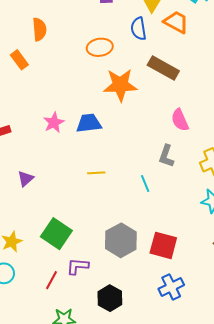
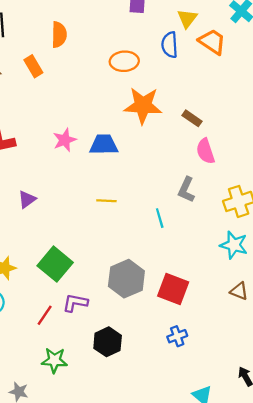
brown rectangle: (163, 68) -> (192, 118), moved, size x0.6
blue cross: (171, 287) -> (177, 336), size x0.7

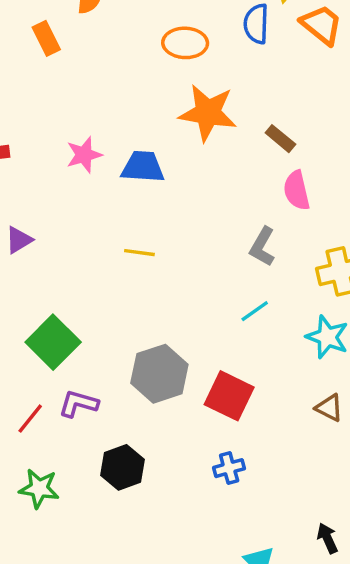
cyan line: (160, 218) -> (255, 311), moved, turned 66

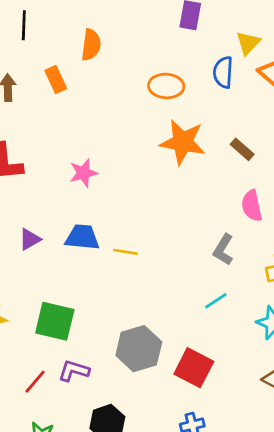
brown rectangle: (280, 139) -> (242, 149), moved
blue trapezoid: (143, 167) -> (82, 237), moved
green square: (53, 342) -> (55, 321), turned -33

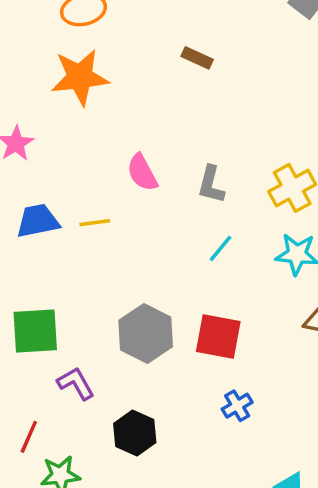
orange star: (183, 142) -> (80, 77), moved
pink semicircle: (252, 206) -> (142, 173), moved
purple L-shape: (74, 371) -> (76, 383), turned 60
red line: (35, 382) -> (29, 437), moved

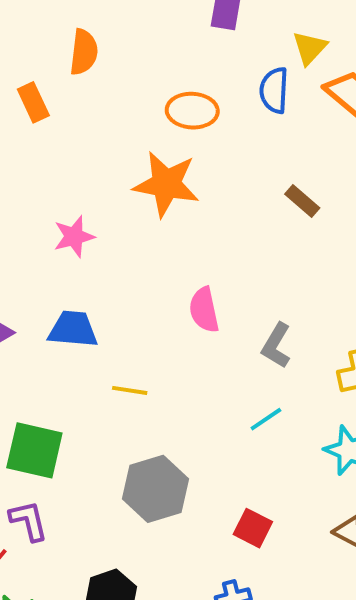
yellow line: (95, 223) -> (130, 390), moved
red square: (218, 336) -> (253, 528), moved, size x0.7
purple L-shape: (76, 383) -> (29, 521), moved

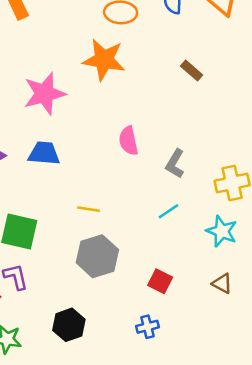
pink star: (74, 236) -> (45, 94), size x1.6
yellow line: (130, 390) -> (89, 209), moved

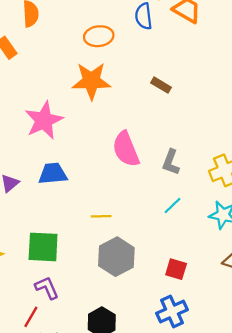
brown rectangle: (192, 71) -> (161, 85), moved
pink semicircle: (128, 141) -> (126, 149), size x1.4
blue cross: (148, 327) -> (172, 311), size x1.5

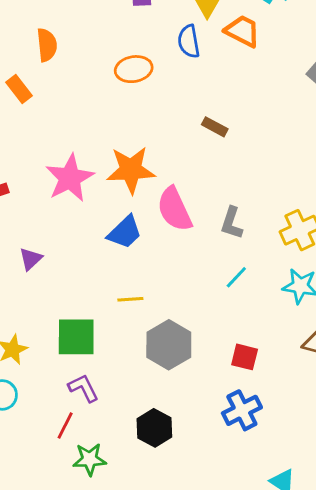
orange star: (91, 81) -> (131, 170), moved
blue trapezoid: (53, 174) -> (125, 232), moved, turned 144
yellow line: (101, 216) -> (130, 299), moved

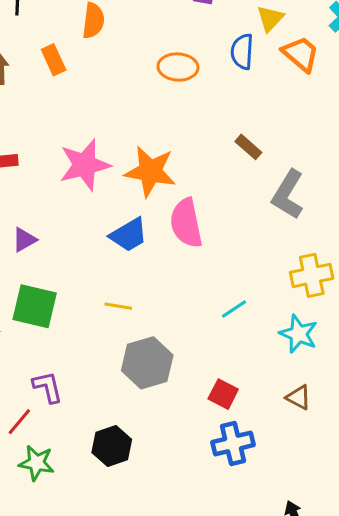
gray L-shape: (232, 223) -> (288, 195), moved, size x1.4
green square: (76, 337) -> (35, 306), moved
blue cross: (242, 410) -> (233, 444), moved

